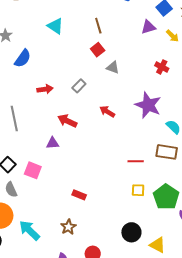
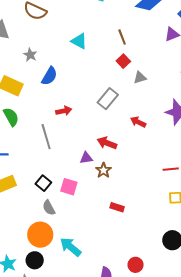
gray triangle: (113, 67) -> (140, 78), turned -32
gray rectangle: (79, 86) -> (108, 99), size x1.5
red arrow: (45, 89) -> (64, 111), moved
red arrow: (67, 121) -> (107, 143), moved
brown star: (68, 227) -> (103, 170), moved

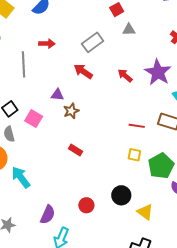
red arrow: (138, 122) -> (125, 76), moved
red arrow: (107, 143) -> (83, 71), moved
red circle: (136, 265) -> (86, 205), moved

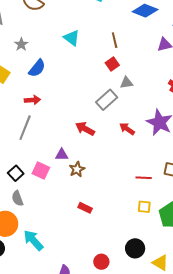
gray rectangle: (93, 42) -> (107, 100), moved
red arrow: (47, 44) -> (32, 100), moved
gray line: (24, 64) -> (25, 128), turned 30
pink square: (34, 119) -> (41, 171), moved

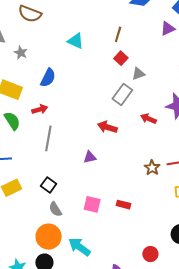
brown line: (115, 40) -> (118, 34), turned 42
gray star: (21, 44) -> (21, 53), moved
red arrow: (32, 100) -> (40, 109), moved
brown star: (77, 169) -> (152, 168), moved
pink square: (41, 171) -> (92, 204), moved

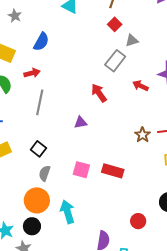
red arrow: (107, 127) -> (99, 93), turned 36
red rectangle: (123, 205) -> (113, 171), size x1.5
gray semicircle: (55, 209) -> (45, 173), turned 49
cyan arrow: (79, 247) -> (67, 212), turned 35

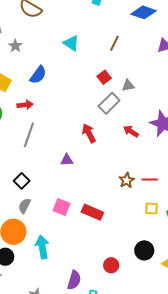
red square: (115, 24) -> (104, 77), moved

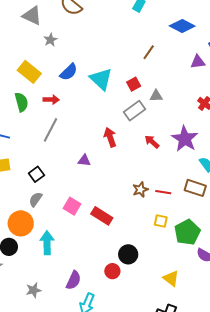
cyan triangle: (71, 43) -> (101, 79), moved, size x1.4
black circle: (144, 250) -> (128, 254), moved

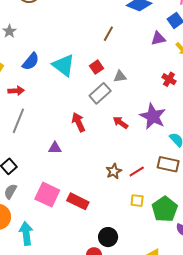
red line: (163, 192) -> (137, 172), turned -35
pink square: (72, 206) -> (47, 195), size x1.4

